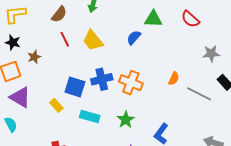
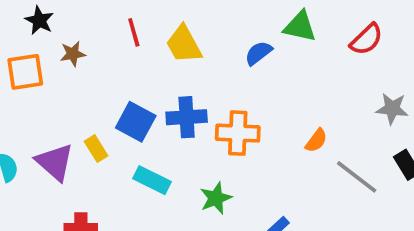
red semicircle: (190, 19) -> (366, 39), turned -96
orange cross: (131, 83) -> (238, 133), turned -30
purple triangle: (20, 97) -> (55, 162), moved

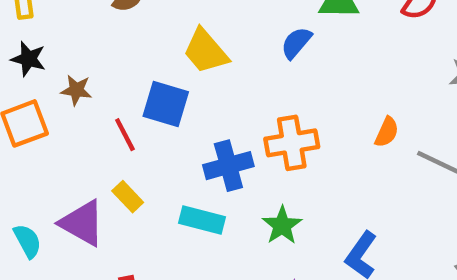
red line: (134, 32) -> (125, 135), moved
brown star: (73, 54) -> (76, 90), turned 30
blue cross: (187, 117) -> (228, 166), moved
blue square: (136, 122) -> (166, 104), moved

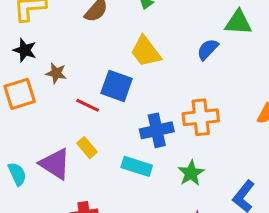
red line: (125, 135) -> (88, 105), turned -40

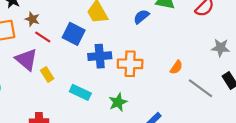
red line: (88, 105) -> (43, 37), moved
blue cross: (157, 130) -> (100, 56), moved
purple triangle: (55, 164) -> (26, 60), moved

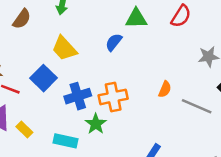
blue square: (74, 34) -> (43, 78), turned 30
green star: (118, 102) -> (96, 124), moved

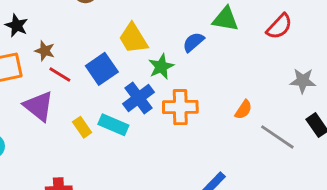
blue cross: (78, 96) -> (138, 98), turned -30
green star: (96, 124) -> (161, 67), moved
yellow rectangle: (24, 129) -> (82, 127), moved
cyan rectangle: (65, 141) -> (113, 125), moved

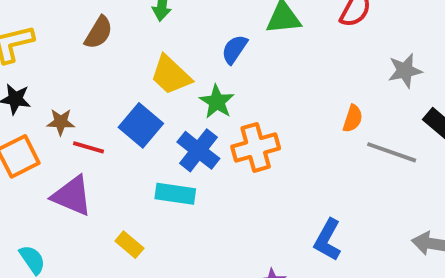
blue semicircle: (193, 42) -> (234, 49), moved
orange semicircle: (243, 110) -> (353, 119), moved
yellow rectangle: (82, 127) -> (129, 245), moved

